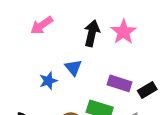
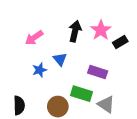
pink arrow: (42, 25) -> (34, 38), moved
black rectangle: (147, 90) -> (120, 42), moved

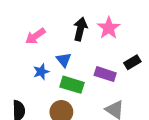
black rectangle: (120, 42) -> (132, 62), moved
green rectangle: (81, 94) -> (72, 85), moved

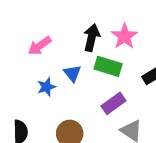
purple rectangle: (105, 74) -> (114, 103), moved, turned -54
green rectangle: (72, 85) -> (108, 66), moved

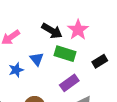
black arrow: (92, 38) -> (52, 31), turned 108

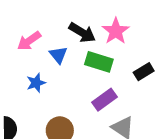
blue triangle: (37, 59) -> (58, 55), moved

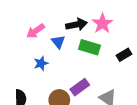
black arrow: (82, 33) -> (77, 25), turned -42
purple rectangle: (105, 100) -> (80, 87), moved

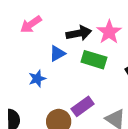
pink arrow: (36, 31) -> (31, 24), moved
blue triangle: (58, 42) -> (57, 53), turned 40

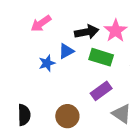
blue star: (37, 79) -> (47, 63), moved
purple rectangle: (83, 106) -> (101, 91), moved

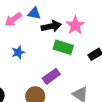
blue triangle: (66, 51) -> (34, 13), moved, turned 40
purple rectangle: (101, 91) -> (51, 76), moved

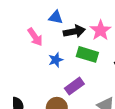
pink arrow: (13, 19) -> (35, 37), moved, turned -90
blue star: (18, 52) -> (56, 60), moved

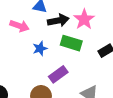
pink arrow: (35, 37) -> (19, 26), turned -36

